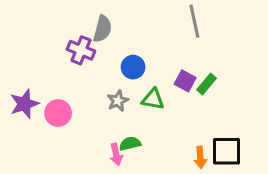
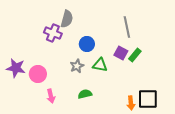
gray line: (194, 21) -> (127, 27), moved
purple star: (24, 104) -> (16, 68), turned 30
pink arrow: (116, 154) -> (51, 96), moved

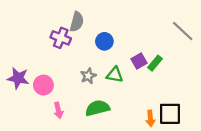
gray line: (127, 27) -> (183, 31), moved, turned -35
blue circle: (87, 44) -> (104, 41), moved
purple square: (121, 53) -> (139, 61), turned 32
green semicircle: (85, 94) -> (97, 108), size x1.5

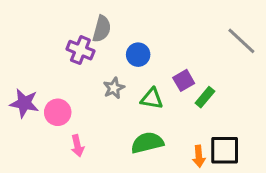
green rectangle: (155, 63) -> (205, 97), moved
gray star: (88, 76) -> (114, 88), moved
green semicircle: (97, 108) -> (147, 143), moved

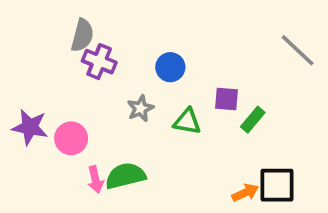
gray semicircle: (102, 29) -> (82, 35), moved
purple square: (184, 80) -> (227, 99), turned 35
green semicircle: (147, 143) -> (125, 176), moved
orange arrow: (199, 156) -> (245, 193), turned -110

